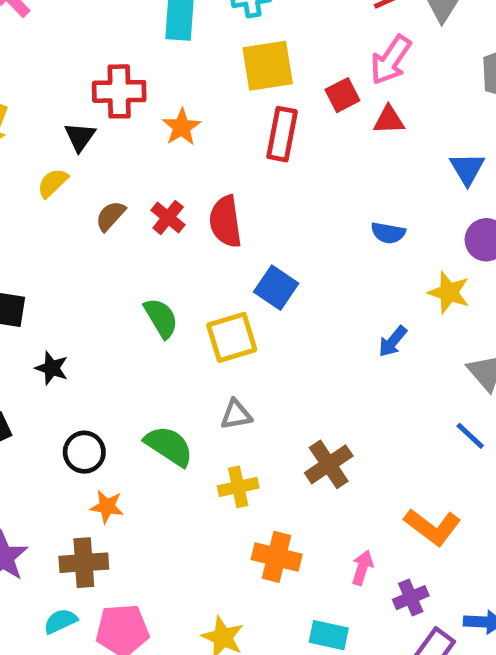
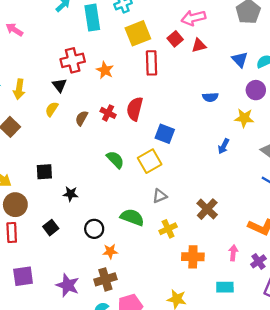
pink arrow: (391, 60) -> (193, 18), turned 55
red semicircle: (225, 222) -> (135, 109), turned 35

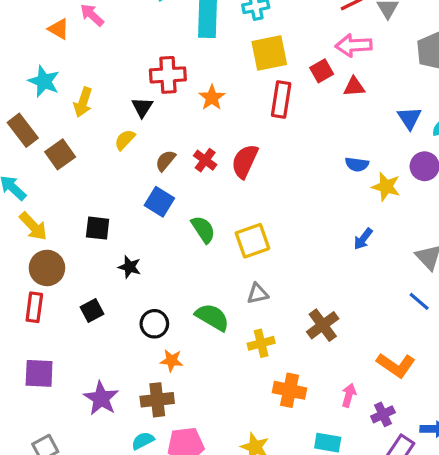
yellow star: (244, 118) -> (386, 187), moved
blue square: (165, 134) -> (159, 202), moved

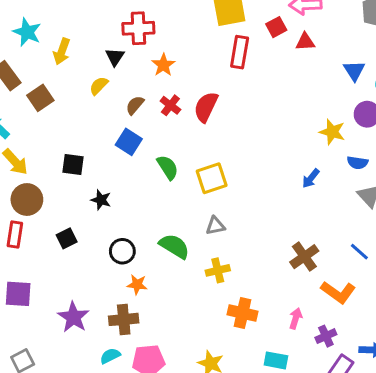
orange star: (212, 98) -> (163, 65), moved
blue semicircle: (357, 164) -> (357, 163), moved
blue line: (419, 301) -> (359, 252), moved
brown cross: (323, 325) -> (304, 257), moved

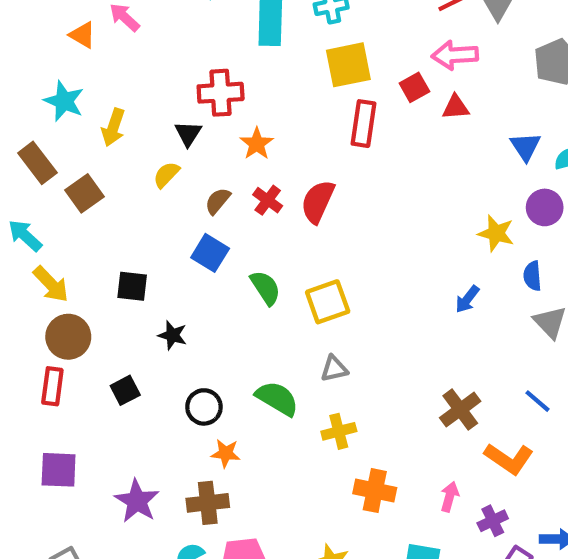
blue semicircle: (357, 163) -> (532, 276), turned 78

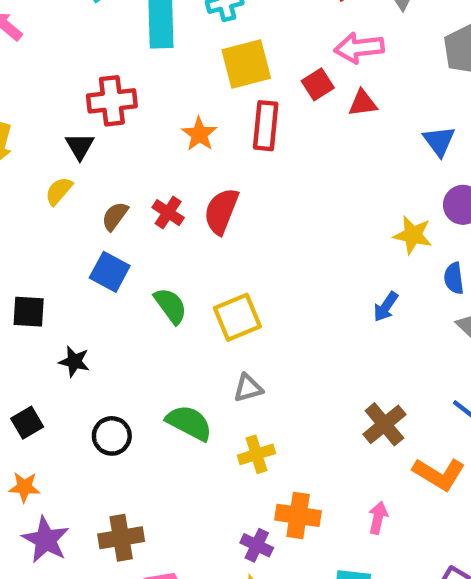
orange star: (257, 144) -> (199, 134), moved
orange star: (226, 453) -> (24, 487), moved
purple cross: (493, 521) -> (257, 545), moved, turned -36

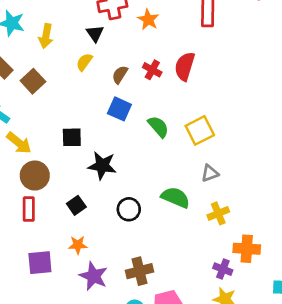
orange star: (199, 134) -> (148, 20), moved
black star: (74, 361) -> (102, 166), size x1.5

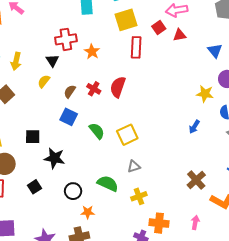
orange star: (78, 245) -> (88, 212), moved

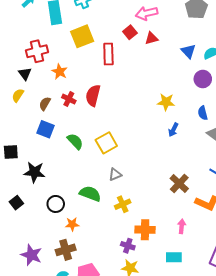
yellow square: (126, 20) -> (82, 36), moved
orange star: (92, 52) -> (60, 72), moved
yellow star: (205, 94) -> (166, 102), moved

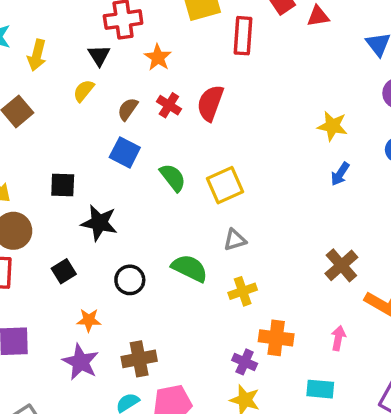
orange star: (72, 224) -> (89, 320), moved

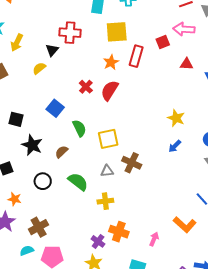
red triangle: (318, 16) -> (187, 64), moved
orange star: (158, 57) -> (111, 62), moved
brown semicircle: (128, 109) -> (61, 152), moved
brown cross: (341, 265) -> (132, 163), moved, turned -36
brown cross: (139, 359) -> (39, 227), turned -30

